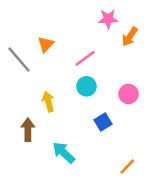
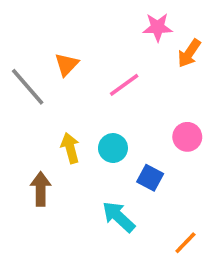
cyan circle: (86, 86) -> (113, 148), moved
blue square: (103, 122) -> (150, 178), turned -30
cyan arrow: (64, 153) -> (119, 217), moved

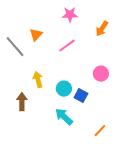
pink star: (158, 27) -> (70, 15), moved
cyan circle: (113, 148) -> (64, 89), moved

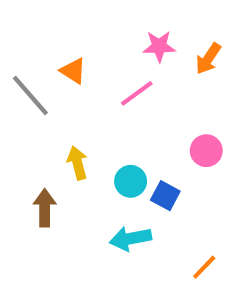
pink star: (70, 15) -> (159, 46), moved
orange triangle: (36, 35) -> (73, 71), turned -40
cyan arrow: (64, 117) -> (131, 239), turned -54

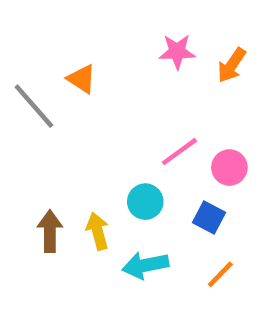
pink line: (137, 93) -> (179, 152), moved
yellow arrow: (77, 163) -> (98, 231), moved
blue square: (165, 196) -> (209, 218), moved
orange line: (204, 267) -> (220, 274), moved

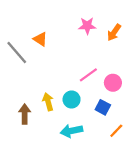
yellow arrow: (98, 231) -> (48, 102), moved
orange line: (220, 274) -> (116, 131), moved

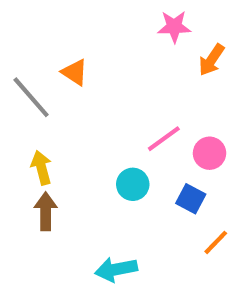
pink star: (87, 26) -> (174, 27), moved
yellow arrow: (48, 102) -> (41, 168), moved
cyan arrow: (72, 131) -> (116, 269), moved

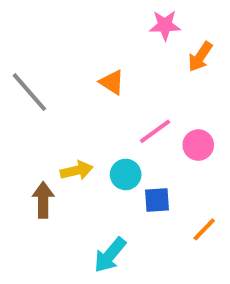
orange triangle: (75, 72) -> (112, 82), moved
yellow arrow: (41, 168) -> (77, 171), moved, turned 92
blue square: (191, 199) -> (157, 200), moved, turned -32
cyan arrow: (116, 269) -> (110, 255), turned -39

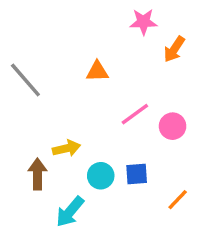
orange triangle: (112, 82) -> (97, 71), turned -35
cyan circle: (126, 174) -> (101, 176), moved
cyan arrow: (110, 255) -> (70, 212), moved

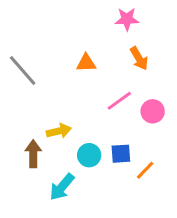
orange arrow: (174, 49) -> (139, 58), moved, turned -65
orange line: (178, 200) -> (145, 170), moved

